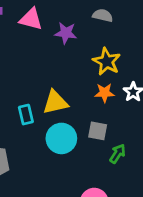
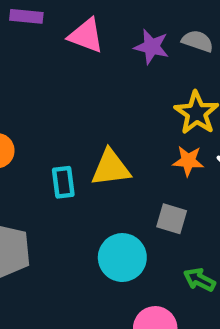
purple star: (66, 33) -> (152, 47), moved
cyan circle: (61, 138) -> (122, 258), moved
green arrow: (118, 154) -> (199, 280), moved, turned -102

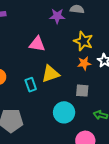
pink triangle: (86, 36) -> (37, 44), moved

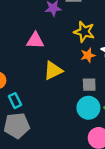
cyan rectangle: (31, 85) -> (15, 101), moved
cyan circle: (64, 112) -> (88, 108), moved

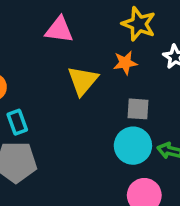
orange star: (88, 55) -> (125, 63), moved
yellow triangle: (53, 71) -> (83, 81), turned -30

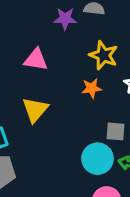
yellow triangle: (83, 81) -> (35, 110), moved
gray square: (138, 109) -> (115, 131), moved

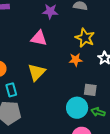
purple star: (65, 19) -> (50, 11), moved

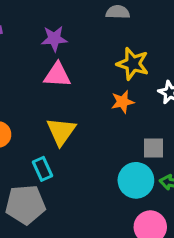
purple star: (50, 11) -> (54, 39), moved
cyan rectangle: (11, 90) -> (43, 169), moved

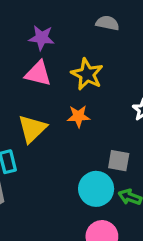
yellow star: (133, 64) -> (87, 74), moved
orange star: (123, 102) -> (78, 116), moved

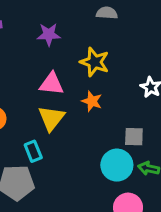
pink triangle: (38, 73) -> (51, 84), moved
orange star: (78, 116) -> (92, 101), turned 30

